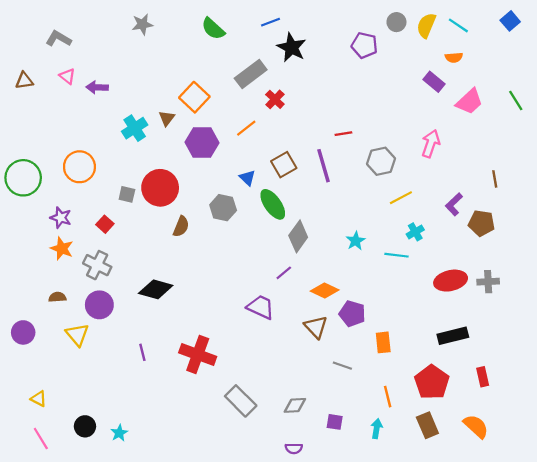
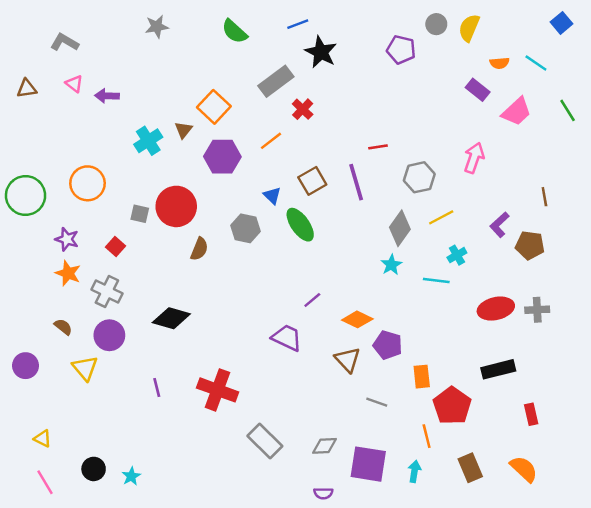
cyan line: (458, 25) -> (536, 63), moved
gray diamond: (298, 236) -> (400, 228), moved
brown semicircle: (57, 297) -> (63, 327), turned 42
red pentagon: (432, 382) -> (452, 406), moved
purple square: (335, 422) -> (368, 464), size x2.0

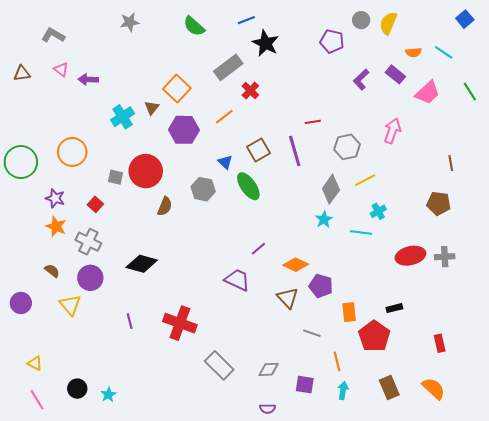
purple L-shape: (499, 225) -> (361, 79), moved
black rectangle: (498, 369) -> (394, 308), moved, size x0.6
orange line: (427, 436) -> (337, 361), moved
purple square: (368, 464) -> (305, 385), size x0.6

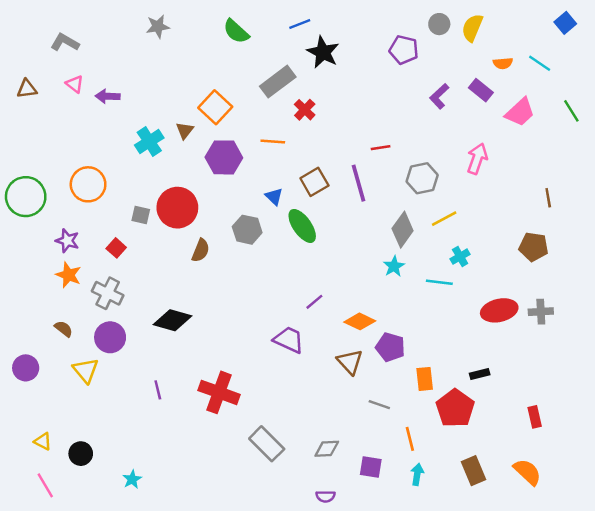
orange line: (224, 117) -> (273, 142), turned 42
black circle: (77, 389) -> (81, 454), moved

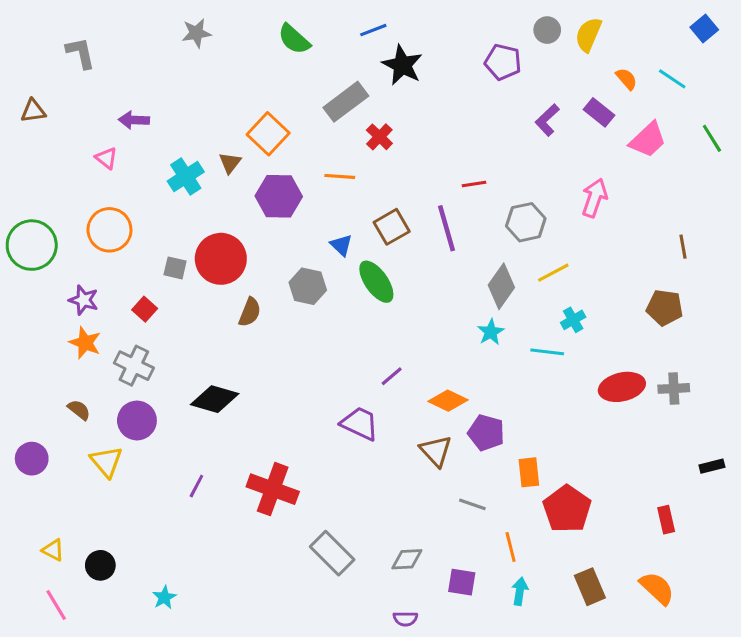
gray L-shape: (65, 42) -> (81, 53), turned 48
orange semicircle: (503, 63) -> (626, 79), turned -126
pink triangle: (75, 84) -> (106, 158), moved
black rectangle: (480, 374) -> (712, 466), moved
purple line: (158, 390) -> (196, 486), turned 42

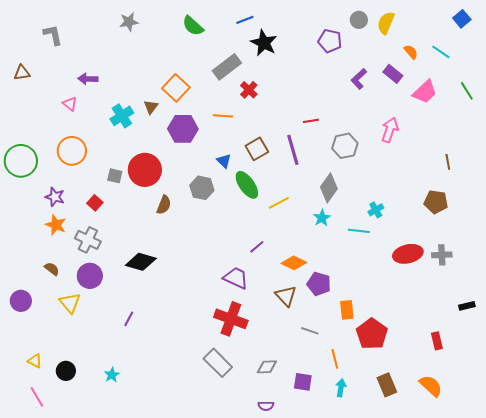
yellow line: (553, 273) -> (279, 203), moved
red cross: (273, 489) -> (231, 319), moved
cyan star: (164, 597) -> (112, 375), moved

